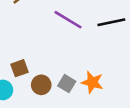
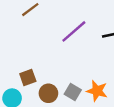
purple line: (68, 20) -> (74, 31), turned -72

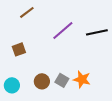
brown square: (28, 78) -> (19, 49), moved

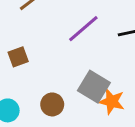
gray square: (62, 80) -> (94, 87), moved, size x1.5

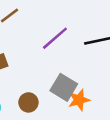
orange star: (112, 101) -> (79, 100), turned -30

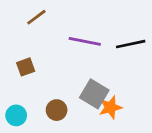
purple line: (55, 38) -> (85, 41), turned 52

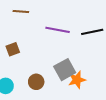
brown line: (36, 17) -> (21, 12), turned 42
gray square: (94, 94) -> (65, 70), turned 30

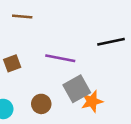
purple line: (58, 30) -> (60, 58), moved

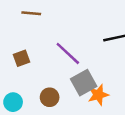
purple line: (60, 58) -> (68, 53), turned 32

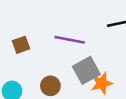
purple line: (68, 53) -> (70, 40), turned -32

